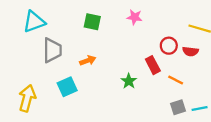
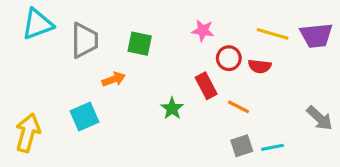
pink star: (135, 17) -> (203, 31), moved
green square: (92, 22) -> (140, 44), moved
gray trapezoid: (52, 50) -> (85, 40), moved

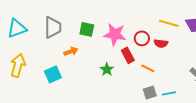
cyan triangle: (38, 24) -> (17, 28), moved
pink star: (203, 31) -> (115, 34), moved, size x1.6
yellow arrow: (28, 133) -> (18, 65), moved

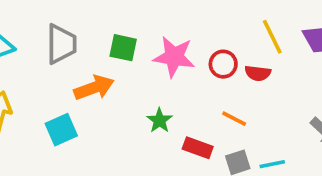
yellow line: (169, 23) -> (272, 37), turned 48
orange arrow: (71, 51) -> (94, 88), size x1.5
red rectangle: (128, 55) -> (198, 148), moved, turned -42

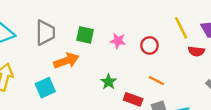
pink star: (174, 57) -> (118, 41), size x0.6
red semicircle: (258, 73) -> (196, 51), moved

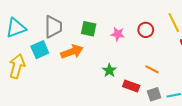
red circle: (149, 45) -> (146, 30), moved
cyan square: (45, 88) -> (40, 50), moved

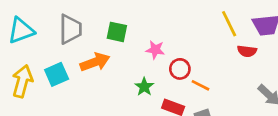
red circle: (146, 30) -> (180, 69), moved
pink star: (118, 34) -> (155, 50), moved
cyan square: (40, 50) -> (57, 74), moved

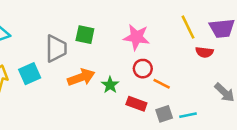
gray trapezoid: (70, 29) -> (56, 48), moved
pink star: (155, 50) -> (136, 37), moved, size x1.5
orange arrow: (95, 62) -> (81, 77), moved

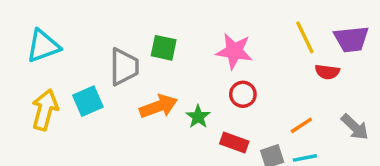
orange line: (162, 84) -> (301, 125), moved, turned -60

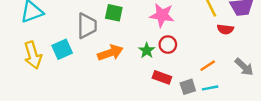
yellow arrow: (45, 110) -> (33, 55), turned 148
green star: (198, 117) -> (147, 50), moved

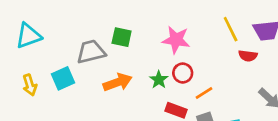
gray trapezoid: (87, 26) -> (91, 52), turned -104
yellow arrow: (33, 55) -> (30, 85), size x0.7
orange line: (208, 66) -> (204, 93), moved

